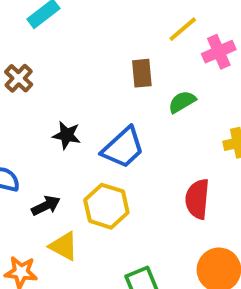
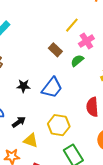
pink cross: (219, 52) -> (86, 41), moved
brown rectangle: (142, 73) -> (55, 50), turned -32
yellow hexagon: (106, 206) -> (59, 125), moved

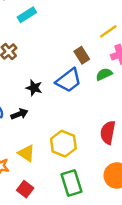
blue trapezoid: (52, 88) -> (68, 80), moved
black arrow: (19, 122) -> (19, 114), moved

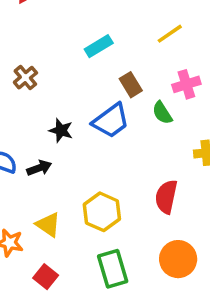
cyan rectangle: (27, 15) -> (99, 46), moved
yellow line: (108, 31) -> (170, 34), moved
green semicircle: (104, 74) -> (162, 113), turned -98

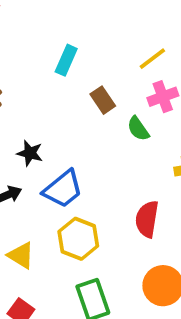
yellow line: (170, 34) -> (152, 59), moved
cyan rectangle: (99, 46) -> (66, 60), turned -32
blue trapezoid: (111, 121) -> (63, 189), moved

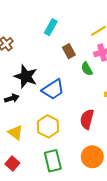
black star: (30, 153) -> (26, 77), size x1.6
blue trapezoid: (63, 189) -> (53, 89), moved

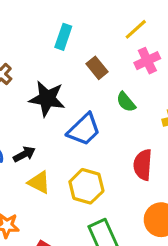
green semicircle: (87, 69) -> (126, 102), moved
black star: (26, 77) -> (47, 99), moved
yellow triangle: (15, 133) -> (39, 182), moved

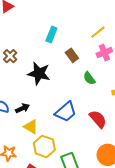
blue trapezoid: (84, 130) -> (66, 112), moved
red semicircle: (143, 165) -> (98, 119), turned 132
yellow hexagon: (86, 186) -> (44, 146), moved

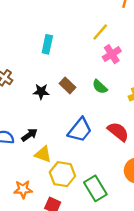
brown rectangle: (72, 55) -> (68, 85), moved
black star: (39, 73) -> (41, 92), size x0.6

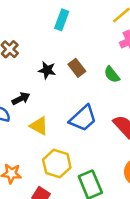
black arrow: (29, 135) -> (21, 99), moved
yellow triangle: (43, 154) -> (39, 126), moved

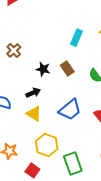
cyan rectangle: (62, 20) -> (77, 38), moved
black arrow: (21, 99) -> (33, 93), moved

